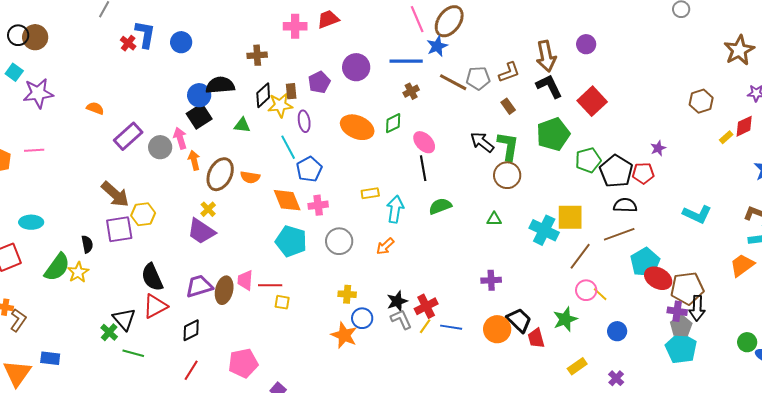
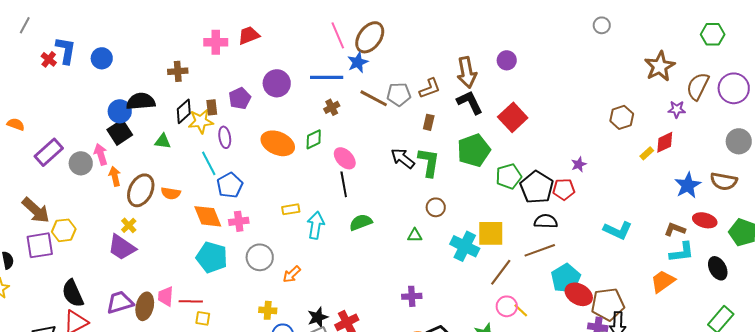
brown rectangle: (508, 106) -> (429, 122), turned 49
brown circle: (507, 175) -> (436, 207), moved, size x0.7
orange arrow: (385, 246) -> (292, 274), moved

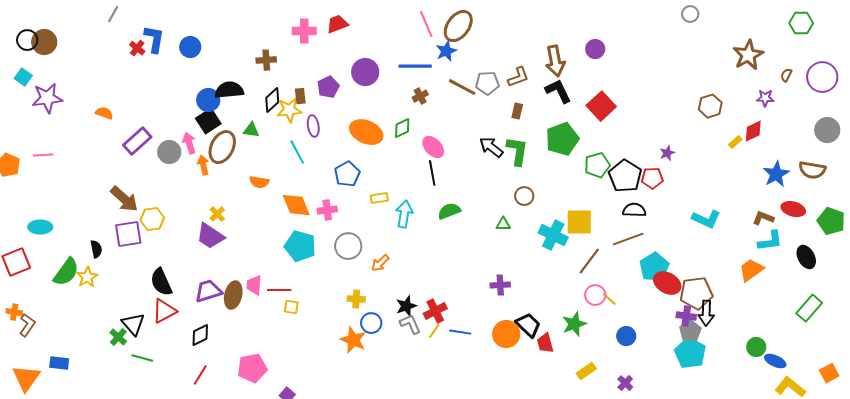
brown semicircle: (698, 86) -> (786, 75), size x0.5
blue pentagon: (230, 185) -> (347, 174), moved
brown ellipse: (141, 190) -> (222, 147), moved

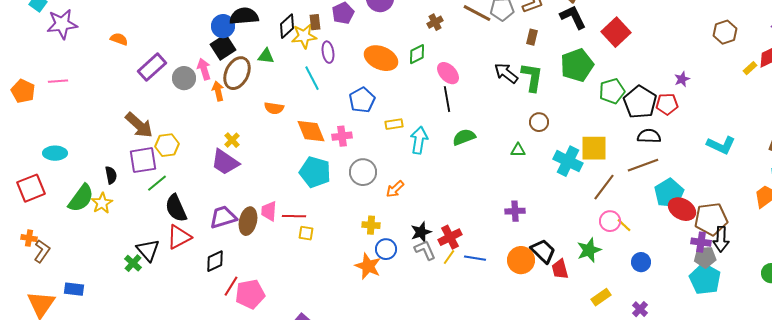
gray pentagon: (690, 331) -> (705, 257), turned 30
green line: (142, 358) -> (157, 183), moved, turned -55
pink pentagon: (252, 368) -> (250, 294), moved
red line: (200, 375) -> (231, 286), moved

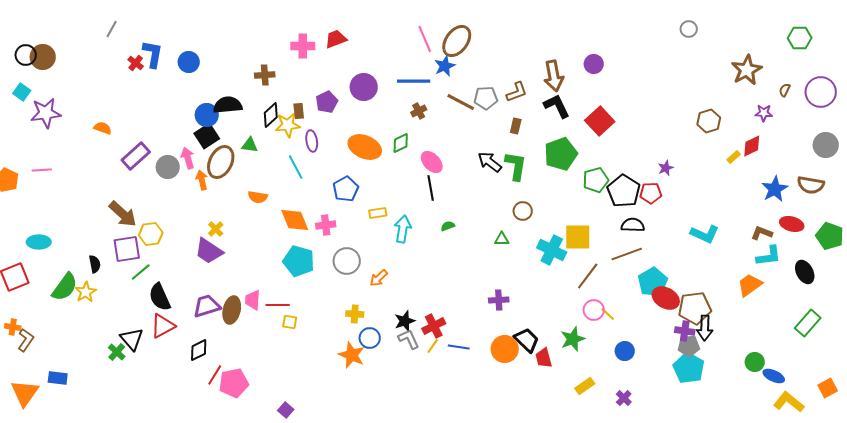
green semicircle: (464, 137) -> (448, 226), size x0.6

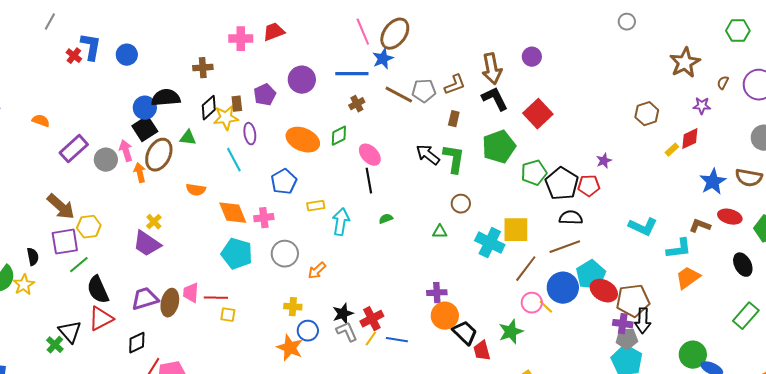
cyan L-shape: (769, 256) -> (679, 249), moved
orange circle: (505, 349) -> (445, 316), moved
blue circle: (625, 351) -> (563, 288), moved, size x1.6
green circle: (755, 362) -> (693, 355), size x1.4

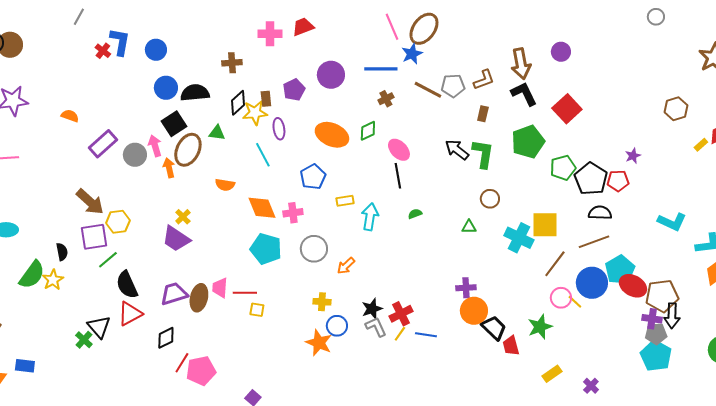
blue circle: (145, 108) -> (166, 88), moved

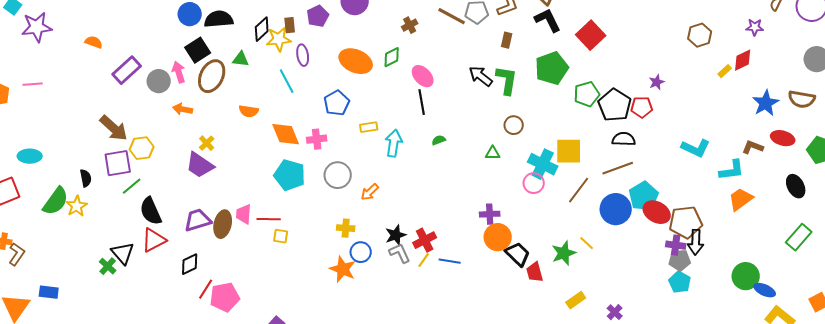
orange arrow: (169, 168) -> (183, 109), moved, turned -66
pink circle: (561, 298) -> (534, 183), moved
yellow line: (575, 302) -> (587, 243), moved
cyan pentagon: (656, 356) -> (680, 282), size x0.7

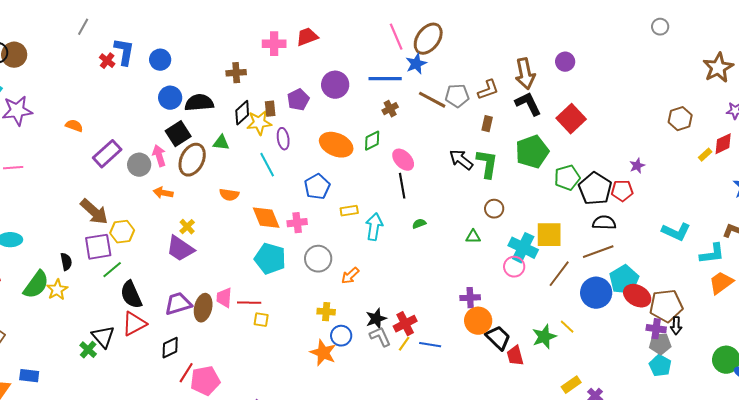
black arrow: (696, 242) -> (676, 326), size x0.7
yellow rectangle: (576, 300) -> (571, 385), moved

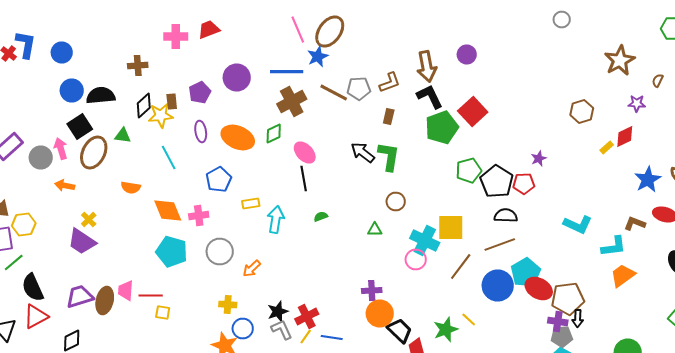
brown cross: (390, 109) -> (292, 102), size x1.8
purple ellipse: (283, 139) -> (201, 132), moved
green pentagon: (532, 152) -> (442, 128), moved

